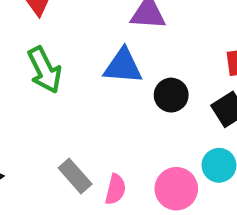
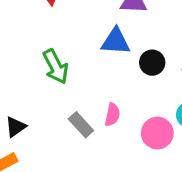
green arrow: (45, 70) -> (56, 67), moved
pink semicircle: (115, 189) -> (112, 115), moved

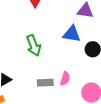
gray rectangle: (81, 125) -> (45, 83), turned -56

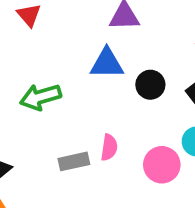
green arrow: (34, 45) -> (40, 97), turned 105

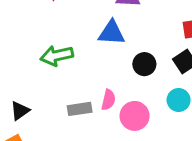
black circle: (150, 85) -> (144, 64), moved
pink circle: (162, 165) -> (135, 116), moved

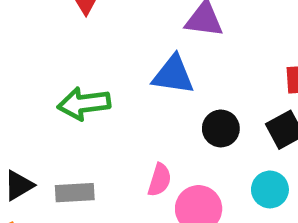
gray rectangle: (80, 109) -> (75, 193), moved

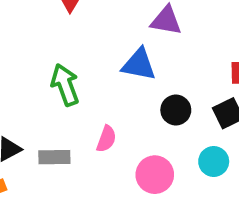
green arrow: (84, 104) -> (65, 85), turned 75
pink semicircle: (160, 180) -> (106, 139), moved

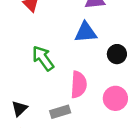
pink semicircle: (106, 139) -> (79, 85), size x1.5
gray rectangle: (54, 157) -> (60, 112), moved

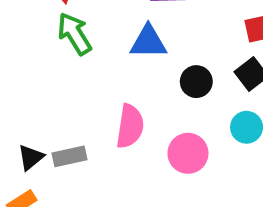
green arrow: (43, 58) -> (74, 34), moved
gray rectangle: (60, 112) -> (69, 156), moved

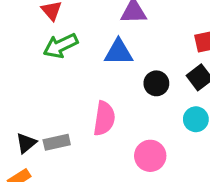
green arrow: (74, 34) -> (61, 46), turned -84
pink circle: (188, 153) -> (150, 156), moved

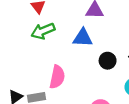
pink semicircle: (104, 118) -> (57, 77), moved

